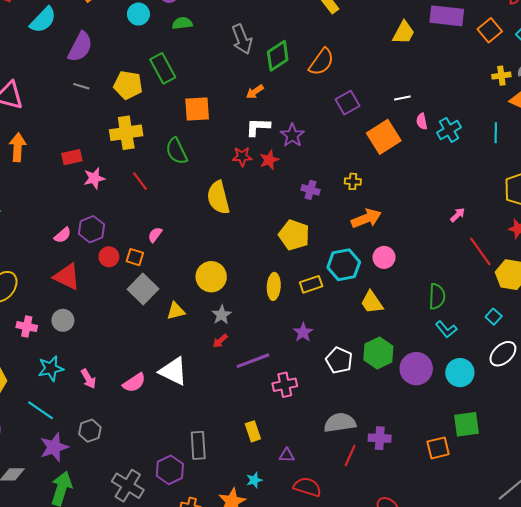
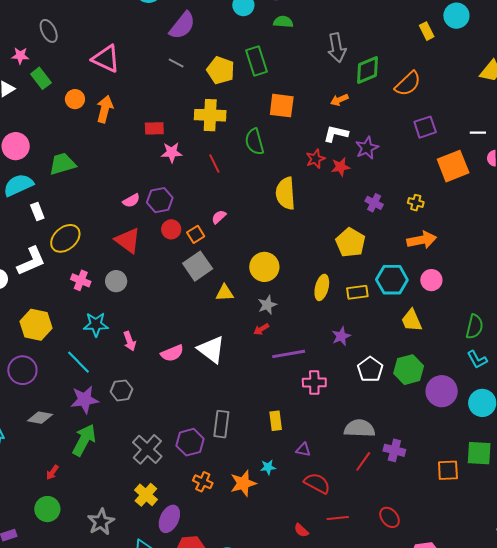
red star: (242, 156) -> (315, 159), turned -30
orange square: (135, 257) -> (196, 234), turned 30

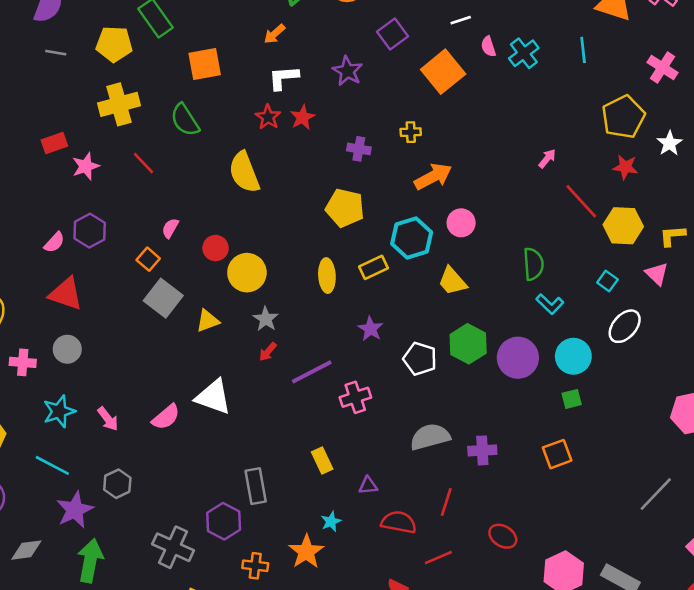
purple star: (367, 148) -> (347, 71), moved
red circle: (171, 229) -> (216, 248), moved
green square: (479, 453) -> (572, 399), moved, size x0.6
red line: (363, 461) -> (446, 502), moved

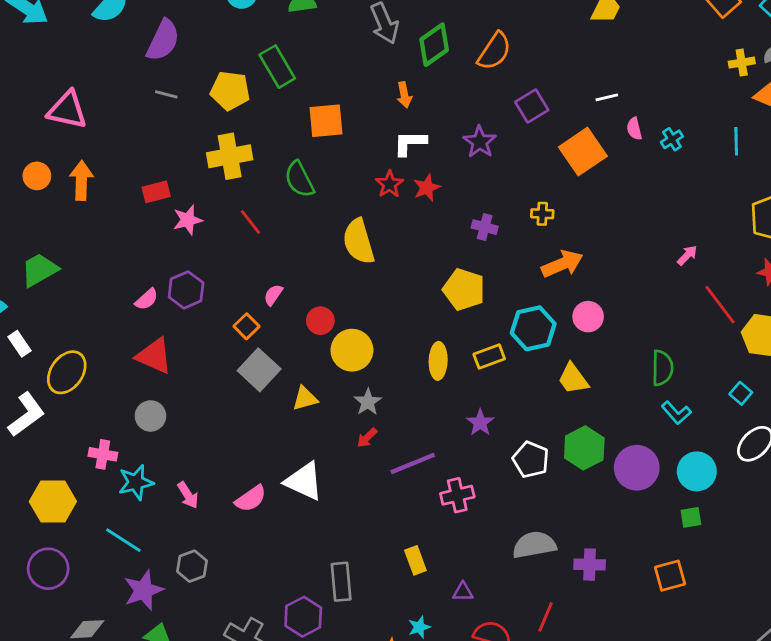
orange arrow: (274, 34) -> (404, 95), turned -65
cyan cross: (524, 53) -> (672, 139), size x0.7
pink cross: (23, 362) -> (103, 454), moved

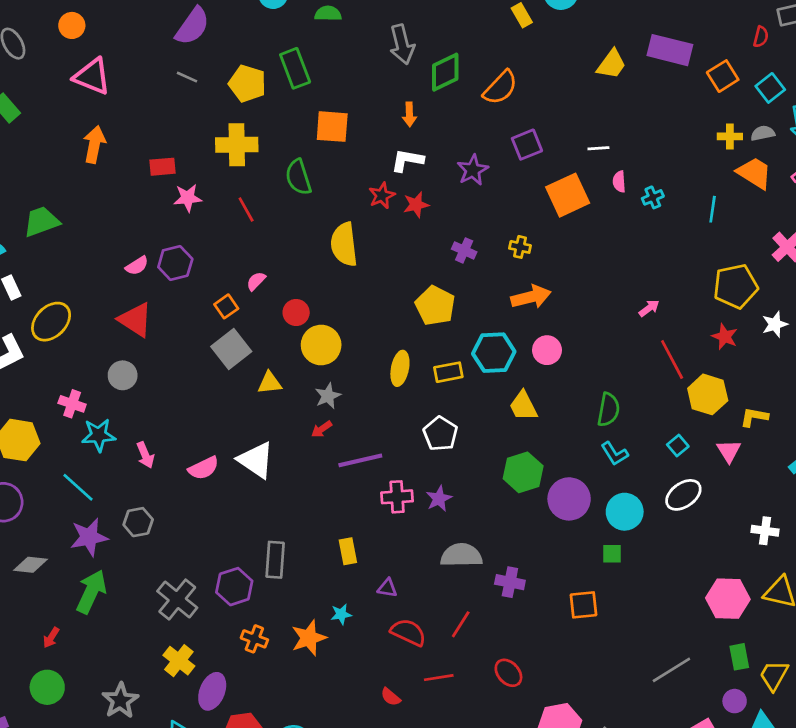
orange circle: (37, 176) -> (72, 25), moved
purple star: (480, 423) -> (439, 499), moved
white pentagon: (531, 460) -> (440, 434), moved

